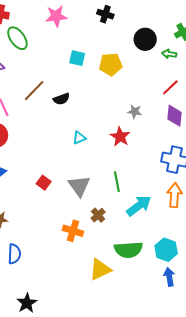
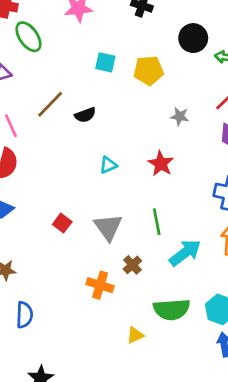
gray star: (135, 111) -> (180, 116), moved
yellow triangle: (100, 270) -> (135, 335), size x0.6

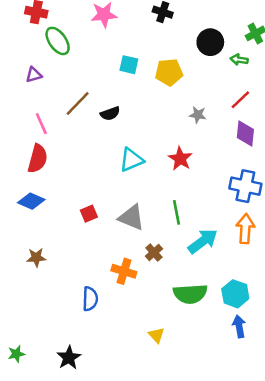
cyan triangle: (108, 165) -> (131, 160), size x1.5
red square: (62, 223) -> (89, 214), turned 30
gray triangle: (108, 227) -> (131, 217), turned -32
blue semicircle: (24, 315) -> (90, 299), moved
yellow triangle: (135, 335) -> (156, 335), moved, turned -48

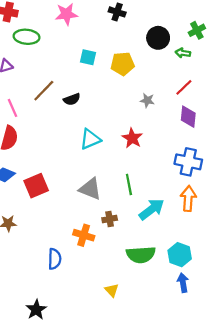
green ellipse: (58, 41) -> (27, 37), turned -50
red square: (89, 214) -> (36, 186), moved, size x1.6
brown cross: (154, 252) -> (110, 219), turned 32

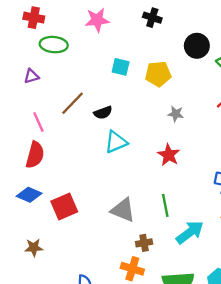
gray star: (147, 100) -> (176, 114), moved
cyan triangle: (90, 139) -> (116, 142), moved
orange cross: (84, 235) -> (132, 269), moved

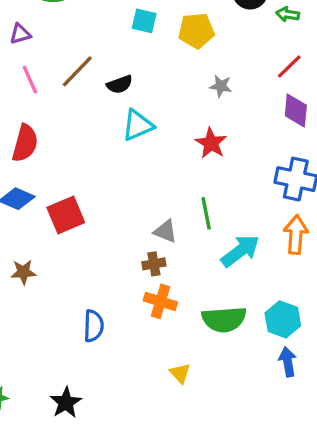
pink line: (38, 122) -> (30, 80), moved
gray triangle: (123, 210) -> (165, 231), moved, size x0.7
brown cross: (144, 243) -> (154, 264), moved

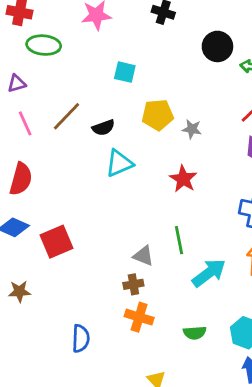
yellow pentagon: (196, 31) -> (158, 115), moved
green semicircle: (224, 319) -> (195, 333), size x0.6

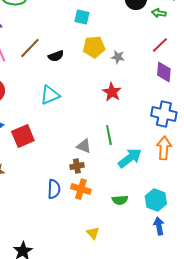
cyan square: (125, 72) -> (82, 17), moved
cyan triangle: (119, 163) -> (50, 95), moved
blue semicircle: (81, 338) -> (54, 189), moved

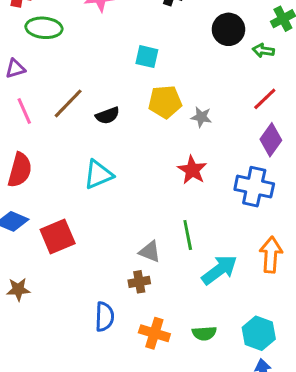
purple diamond: (164, 72) -> (271, 140), turned 30
blue cross: (164, 114) -> (254, 187), moved
orange cross: (81, 189) -> (154, 333), moved

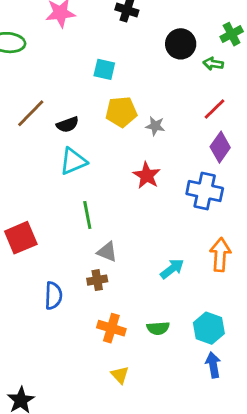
cyan triangle: (98, 174) -> (73, 161), moved
green line: (188, 235) -> (87, 215), moved
cyan arrow: (219, 270) -> (172, 269), size x0.7
blue semicircle: (104, 317) -> (53, 296), moved

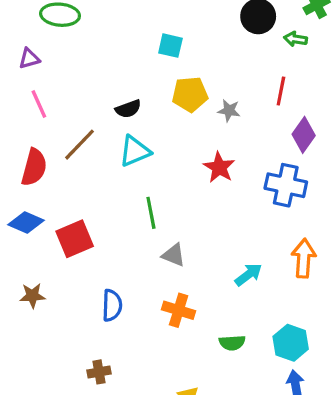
red line: (215, 109) -> (281, 91), moved, turned -35
brown line: (31, 113) -> (80, 145), moved
brown cross: (97, 280) -> (99, 372), moved
orange cross: (111, 328) -> (179, 310), moved

